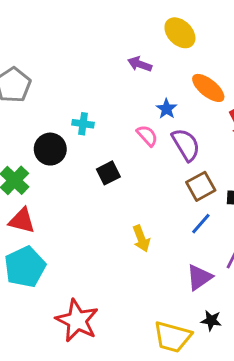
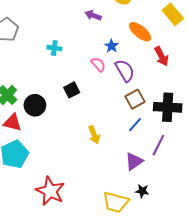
cyan cross: (83, 124) -> (54, 48), moved
black circle: (50, 149) -> (35, 105), moved

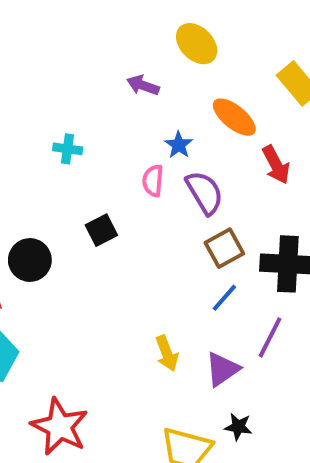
pink semicircle: (98, 64) -> (153, 181), turned -133
yellow arrow: (94, 135) -> (167, 353), moved

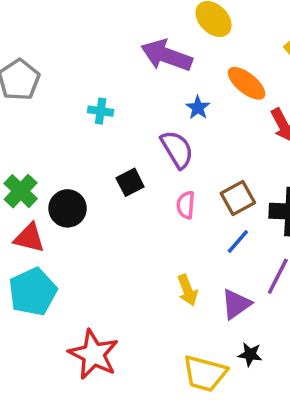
purple arrow: (143, 85) -> (167, 55), size x1.8
pink semicircle: (153, 181) -> (186, 205), moved
purple semicircle: (205, 193) -> (177, 149), moved

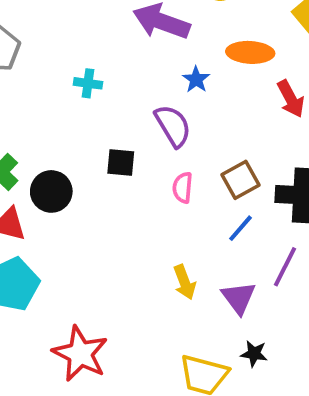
orange ellipse: (247, 83) -> (250, 52), turned -36
black square: (130, 182) -> (121, 162), turned 32
purple triangle: (236, 304) -> (239, 298), turned -32

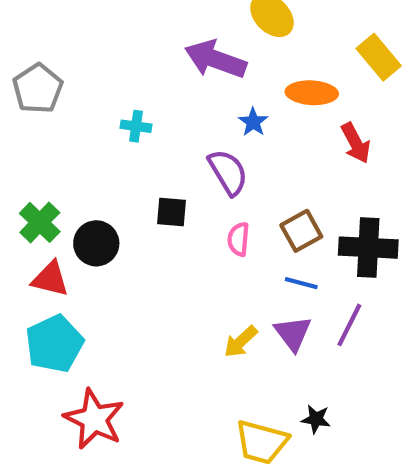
blue line: (241, 228) -> (301, 283), turned 64
yellow arrow: (185, 282) -> (241, 342), turned 68
purple triangle: (239, 298) -> (293, 333), moved
red star: (80, 354) -> (94, 419), moved

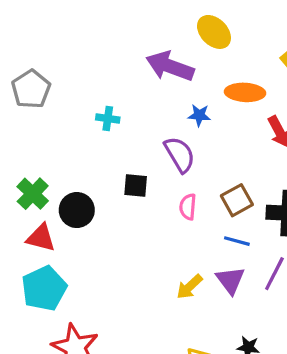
blue star: (253, 122) -> (199, 115), turned -30

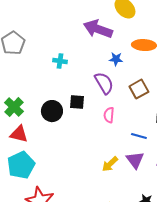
brown square: (237, 200) -> (139, 89), moved
black circle: (77, 210) -> (52, 111), moved

